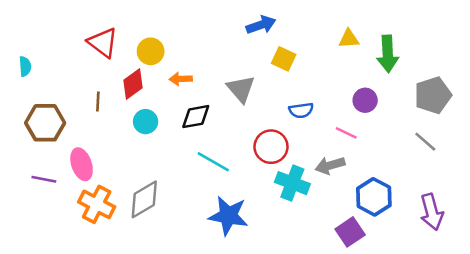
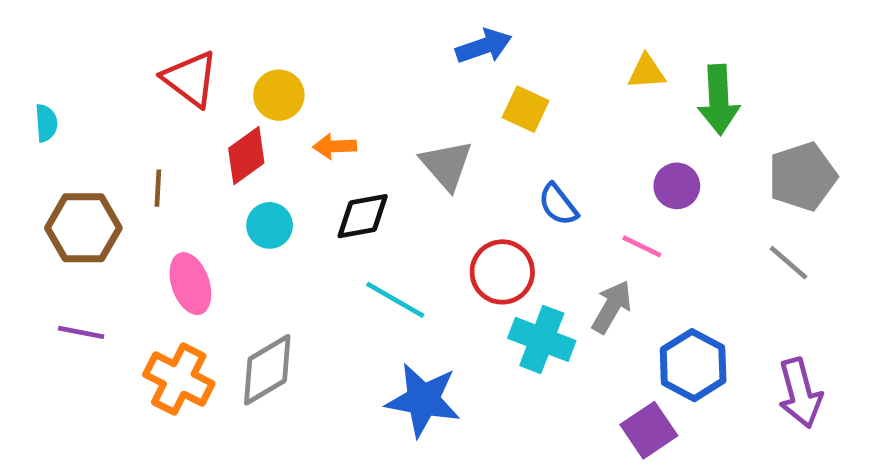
brown line: (98, 101) -> (158, 188), moved
blue semicircle: (301, 110) -> (558, 204), turned 60
pink ellipse: (82, 164) -> (190, 284), moved
gray arrow: (330, 165) -> (612, 307), turned 136

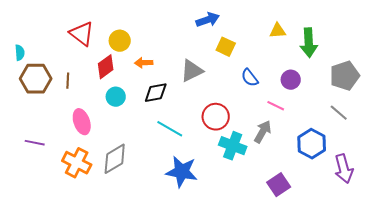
gray triangle: (446, 165) -> (192, 71), turned 45
blue semicircle: (558, 204) -> (250, 78), moved
brown hexagon: (83, 228) -> (36, 79), moved
blue hexagon: (693, 365) -> (312, 144), moved

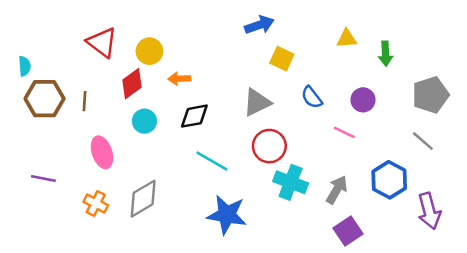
green arrow: (309, 43) -> (385, 54), size x0.7
gray triangle: (192, 71) -> (257, 102), moved
gray arrow: (263, 132) -> (337, 190), moved
orange cross: (77, 163) -> (96, 204), size x0.7

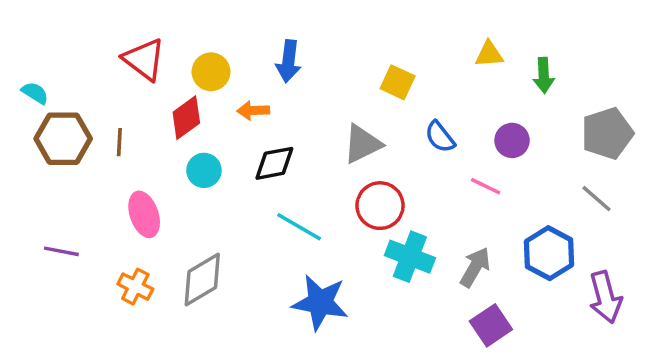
blue arrow: (259, 25) -> (288, 61), moved, turned 116
cyan semicircle: (25, 66) -> (35, 93), turned -54

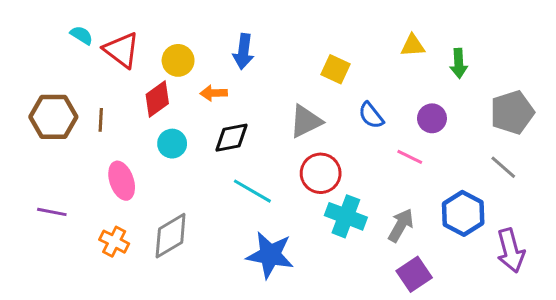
cyan semicircle: (35, 93) -> (82, 35), moved

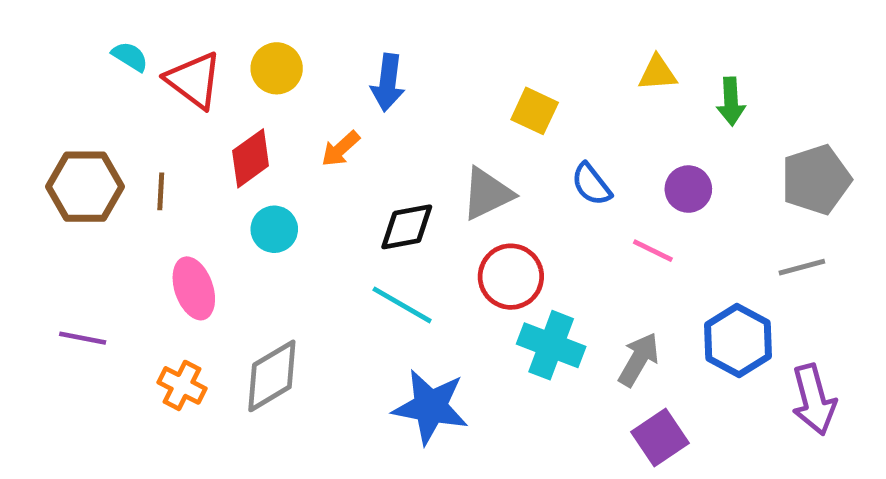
yellow circle: (178, 60) -> (277, 68), moved
orange arrow: (214, 93) -> (341, 149), turned -40
black diamond: (232, 138) -> (407, 227), moved
gray line: (503, 167) -> (802, 267), turned -56

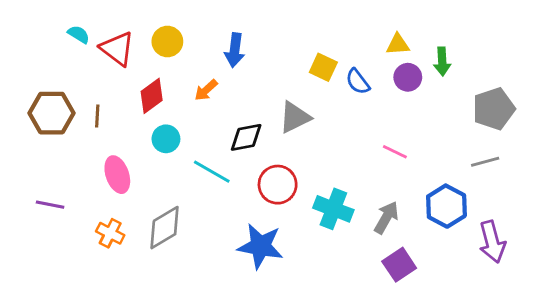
blue semicircle: (591, 184) -> (358, 82), moved
purple circle: (688, 189) -> (408, 77), moved
red circle: (511, 277) -> (278, 185), moved
cyan line: (402, 305) -> (212, 172), moved

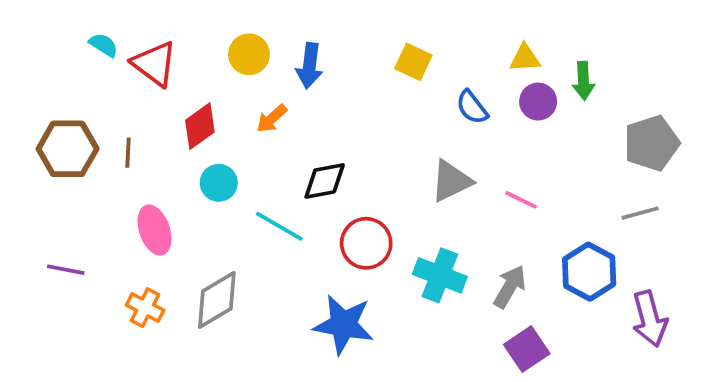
yellow circle: (167, 41) -> (249, 54), moved
yellow square: (323, 67) -> (413, 62), moved
gray triangle: (295, 117) -> (451, 181), moved

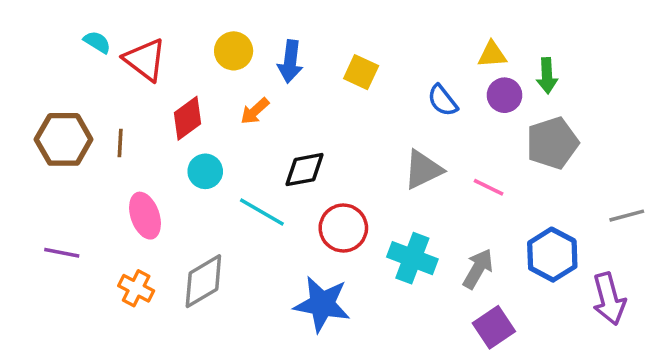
yellow square: (413, 62) -> (361, 72), moved
gray pentagon: (651, 143) -> (552, 143), moved
gray line: (640, 213) -> (627, 216), moved

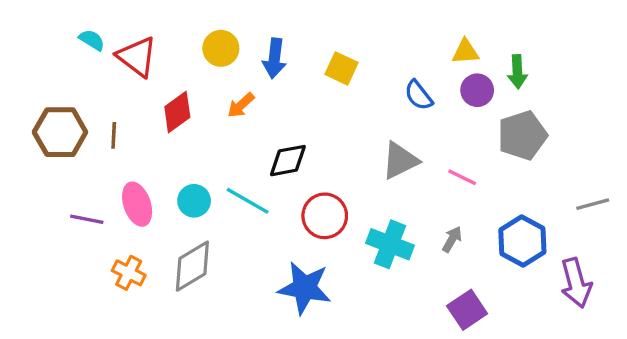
cyan circle: (205, 171) -> (194, 201), moved
purple line: (62, 253) -> (87, 219), moved
gray arrow: (478, 269) -> (452, 239), moved, size x0.7

